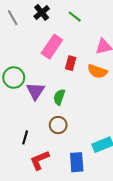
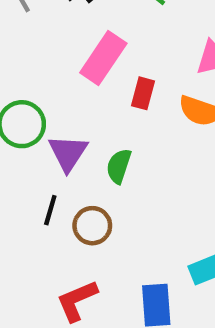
brown circle: (58, 125) -> (92, 226), moved
black line: (25, 137) -> (50, 210), moved

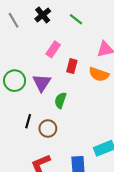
pink rectangle: (103, 58) -> (53, 49), size x0.7
purple triangle: (68, 153) -> (42, 83), moved

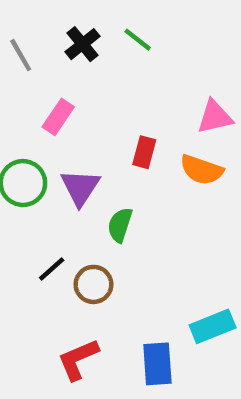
green line: (76, 19) -> (138, 40), moved
pink rectangle: (53, 49) -> (58, 117), moved
black line: (28, 121) -> (52, 269), turned 32

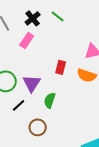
pink rectangle: (58, 117) -> (27, 40), moved
black line: (52, 269) -> (19, 105), moved

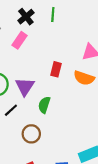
green line: (58, 16) -> (53, 14), turned 56

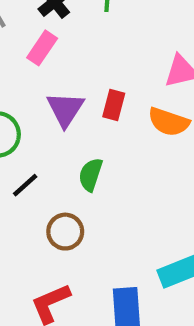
purple triangle: (25, 87) -> (65, 109), moved

